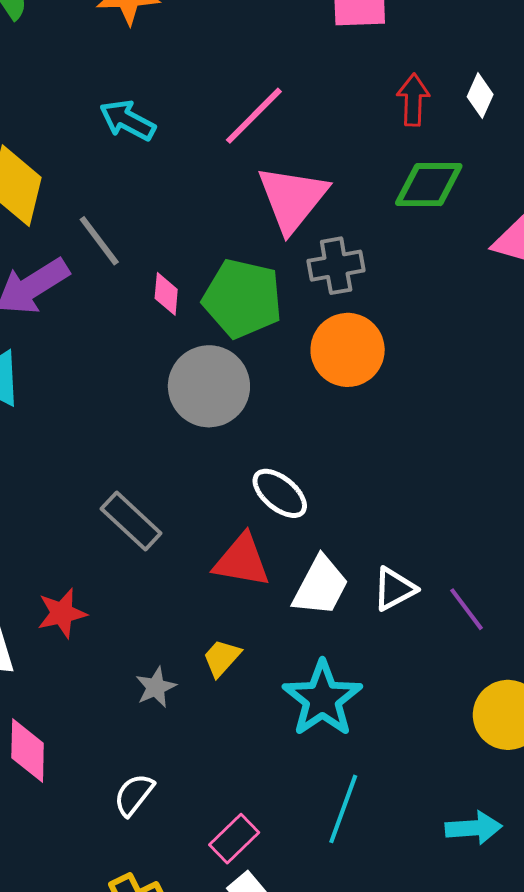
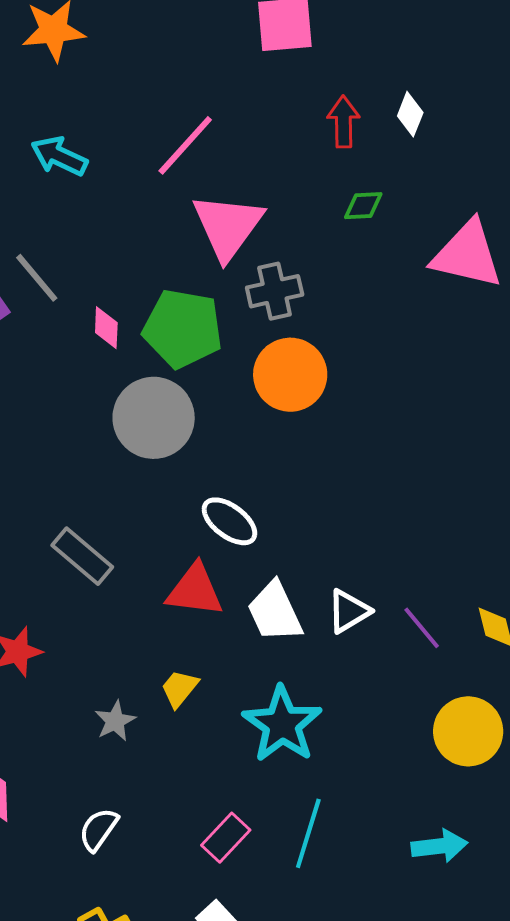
green diamond: (429, 185) -> (363, 206), size x0.6
white trapezoid: (321, 586) -> (275, 612), turned 130
pink rectangle: (234, 839) -> (226, 838), moved

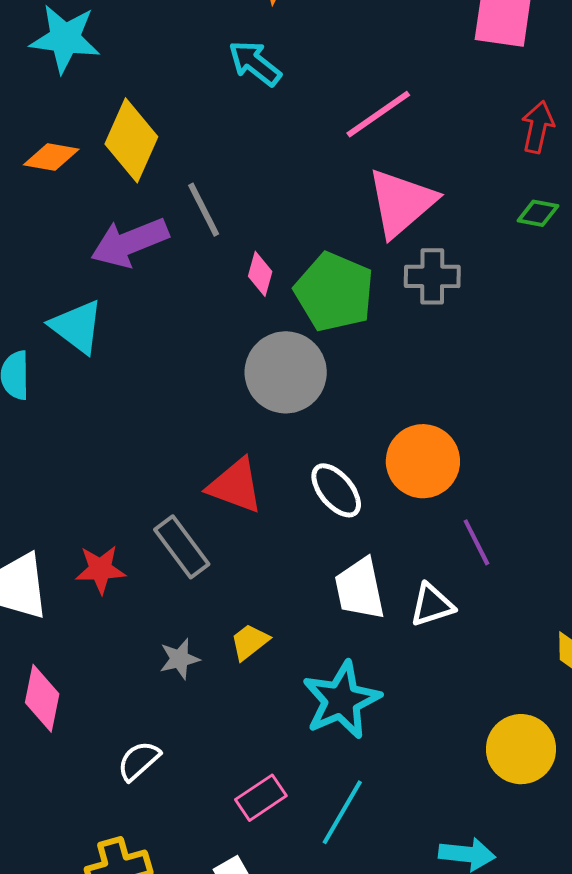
cyan arrow: (59, 156) -> (255, 63), moved
orange circle: (290, 375) -> (423, 461), moved
gray rectangle: (82, 556) -> (182, 547), moved
red triangle: (195, 590) -> (235, 486), moved
purple line: (422, 628) -> (476, 542), moved

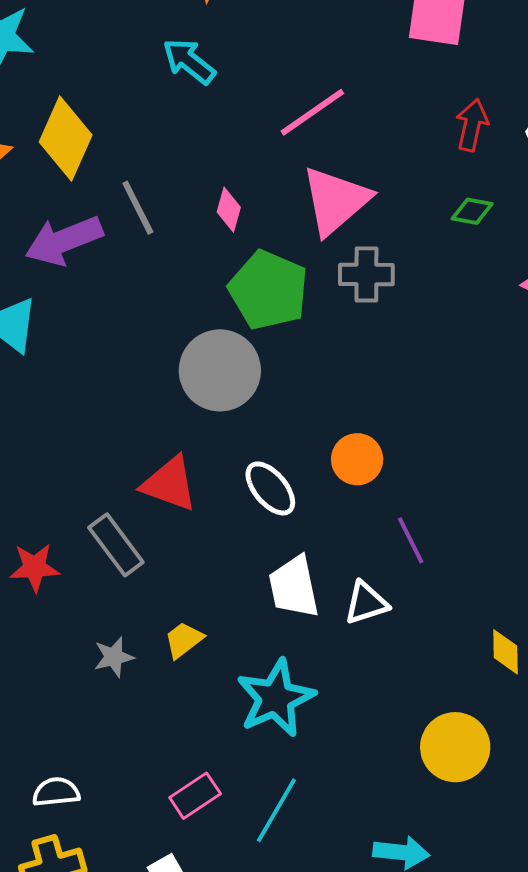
pink diamond: (260, 274) -> (229, 210), moved
orange circle: (423, 461) -> (357, 459), size x0.7
white semicircle: (139, 761) -> (56, 792), moved, turned 36

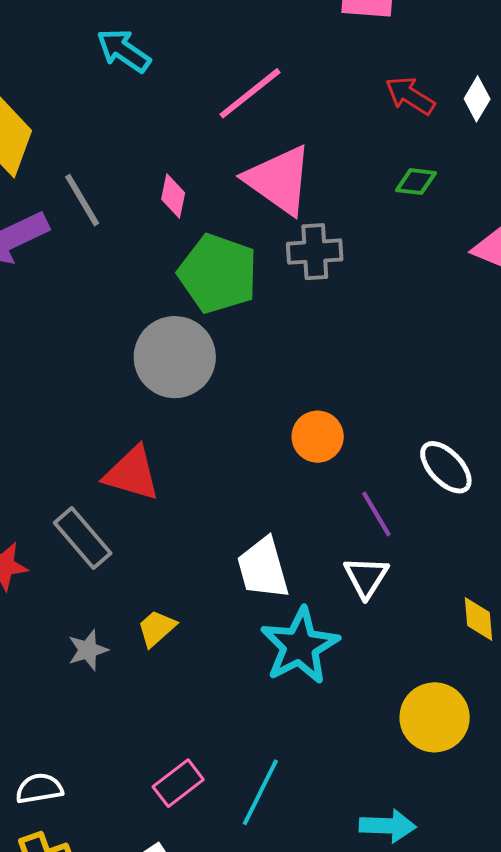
red arrow: (472, 125) -> (410, 96), turned -66
pink triangle: (336, 201) -> (279, 180), turned -40
white ellipse: (270, 488) -> (446, 467), moved
white triangle: (366, 603) -> (366, 577), moved, turned -36
cyan star: (276, 698) -> (300, 646), moved

